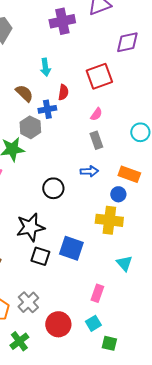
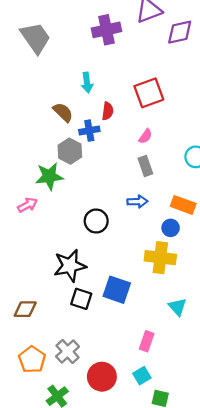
purple diamond: (127, 42) -> (180, 32), moved

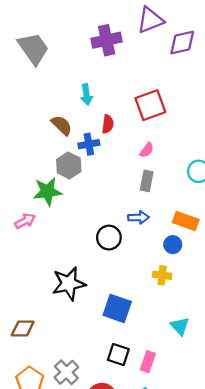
gray rectangle: (145, 166) -> (147, 181), turned 30
black circle: (96, 221) -> (109, 238), moved
yellow cross: (160, 258) -> (162, 275), size x0.6
black square: (81, 299) -> (118, 355), moved

